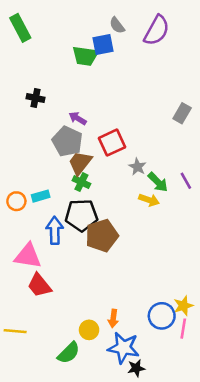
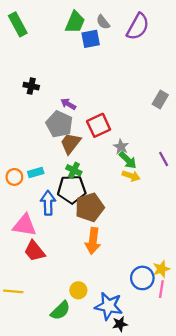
green trapezoid: (85, 56) -> (75, 22), moved, turned -75
green cross: (81, 182) -> (74, 170), moved
green arrow: (158, 182) -> (128, 160), moved
orange arrow: (113, 318) -> (93, 241), moved, size x1.6

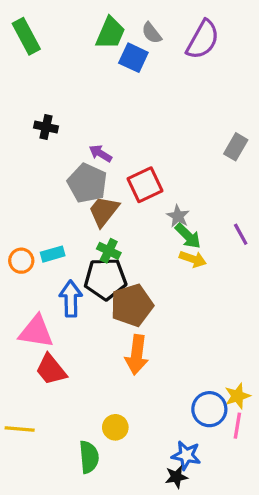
blue square: (91, 39) -> (133, 58), turned 36
blue star: (109, 306) -> (186, 455), moved, size x0.7
green semicircle: (60, 311) -> (89, 457), turned -50

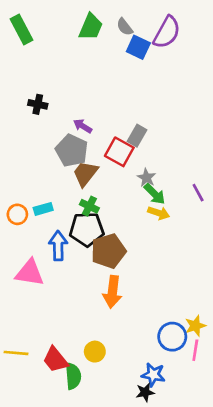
blue square: (133, 58) -> (138, 47), moved
gray rectangle: (236, 147) -> (137, 136), moved
red square: (145, 185) -> (119, 152), turned -36
red trapezoid: (51, 370) -> (55, 360), moved

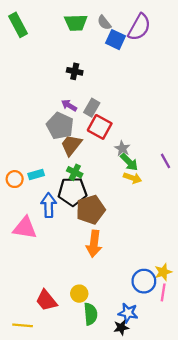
green trapezoid: (91, 27) -> (76, 23), turned 65
black cross: (38, 104) -> (75, 71), moved
gray rectangle: (137, 136) -> (92, 108), moved
yellow line: (16, 353) -> (23, 325), moved
green semicircle: (73, 376) -> (91, 314), moved

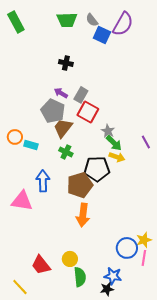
cyan rectangle: (36, 175) -> (31, 145), moved, turned 32
orange circle: (15, 179) -> (15, 137), moved
black pentagon: (72, 192) -> (97, 169), moved
yellow line: (23, 325) -> (20, 287), turned 42

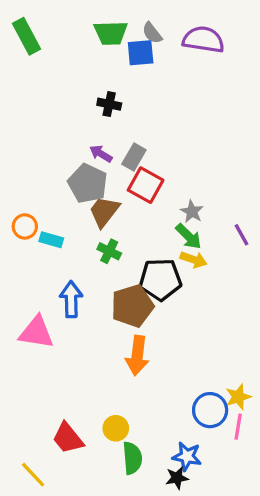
purple semicircle: (123, 24) -> (203, 40), turned -110
blue square: (102, 35) -> (141, 53), moved, turned -30
gray star: (108, 131) -> (192, 212), moved

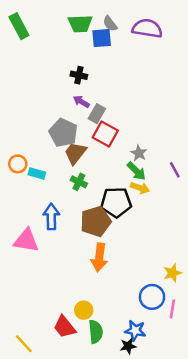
purple arrow: (101, 154) -> (81, 102), moved
yellow star: (238, 397) -> (172, 273), moved
red trapezoid: (68, 438) -> (65, 327), moved

